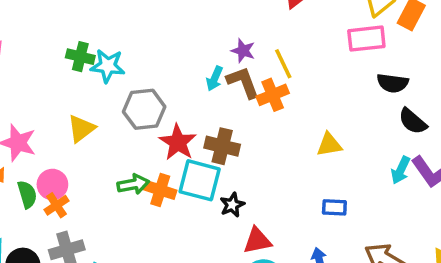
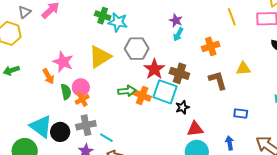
purple star: (243, 51) -> (176, 20), moved
yellow line: (283, 64) -> (232, 17), moved
brown L-shape: (243, 82) -> (218, 80), moved
yellow triangle: (81, 129) -> (100, 57), size x1.4
yellow triangle: (329, 145) -> (243, 68), moved

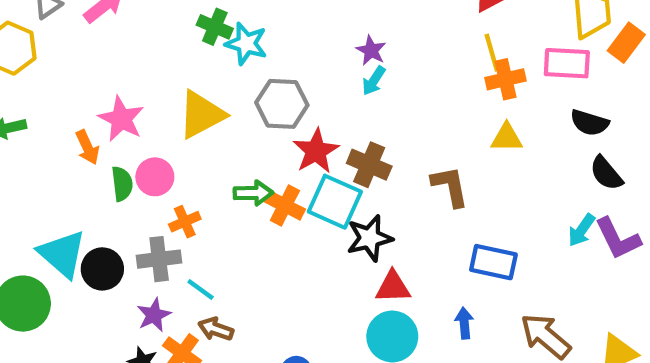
orange cross: (211, 46) -> (506, 79), moved
yellow triangle: (243, 68) -> (507, 138), moved
orange cross: (82, 99) -> (185, 222), moved
black star: (182, 107) -> (370, 238), size x1.5
blue rectangle: (241, 114) -> (493, 262), size x1.5

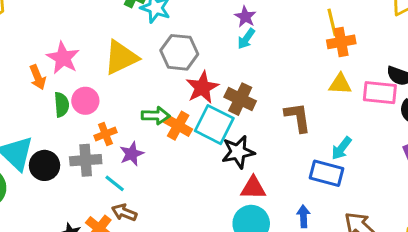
pink rectangle: (567, 63) -> (380, 93), moved
cyan arrow: (582, 230) -> (342, 148), moved
purple star: (154, 315) -> (132, 154), moved

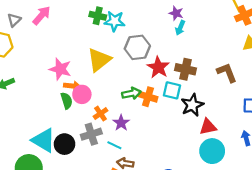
orange arrow: (38, 77) -> (72, 86), moved, turned -49
cyan square: (214, 125) -> (172, 90), size x0.7

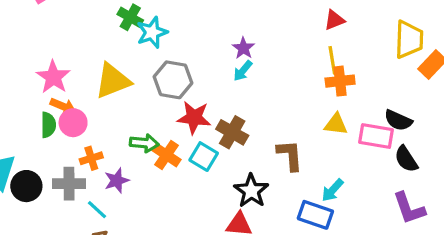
cyan star: (115, 21) -> (152, 32), turned 30
red star: (158, 67) -> (194, 118), turned 30
black star: (192, 105) -> (251, 191), moved, turned -30

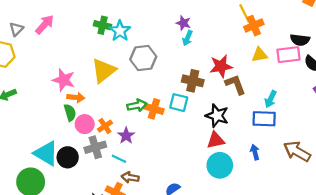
red star: (194, 118) -> (221, 66), moved
pink circle: (73, 123) -> (85, 124), moved

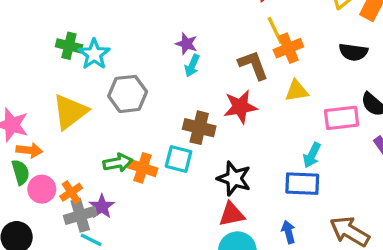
black semicircle: (300, 40) -> (353, 52), moved
pink rectangle: (288, 55) -> (342, 118), moved
brown L-shape: (235, 84) -> (253, 65), moved
gray cross: (95, 147) -> (80, 215), moved

